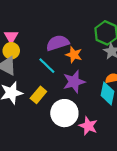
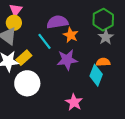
yellow rectangle: (38, 95) -> (24, 58), moved
white circle: (64, 113) -> (27, 83), moved

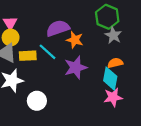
yellow rectangle: (24, 58) -> (28, 56), moved, turned 49
white circle: (27, 83) -> (37, 101), size x0.7
pink star: (74, 102) -> (113, 97), moved, turned -30

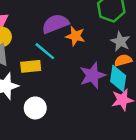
gray star: (113, 35) -> (120, 41), moved
yellow rectangle: (28, 56) -> (31, 66), moved
purple star: (76, 67) -> (92, 75), moved

